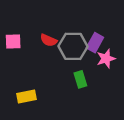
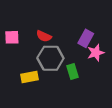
gray hexagon: (73, 46) -> (50, 58), moved
yellow rectangle: (27, 96) -> (30, 77), moved

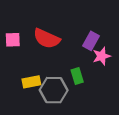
red semicircle: (44, 36) -> (47, 39), size x1.6
gray hexagon: (50, 58) -> (54, 90), moved

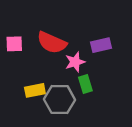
purple rectangle: (91, 41) -> (101, 45), turned 48
pink star: (102, 56) -> (75, 62), moved

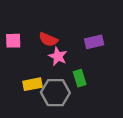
red semicircle: (52, 43) -> (48, 39), size x0.7
pink star: (75, 62) -> (58, 56), moved, turned -30

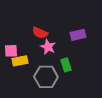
pink square: (13, 41) -> (11, 51), moved
yellow rectangle: (32, 84) -> (20, 61), moved

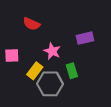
red semicircle: (40, 33) -> (31, 24), moved
yellow rectangle: (20, 61) -> (35, 71), moved, turned -42

